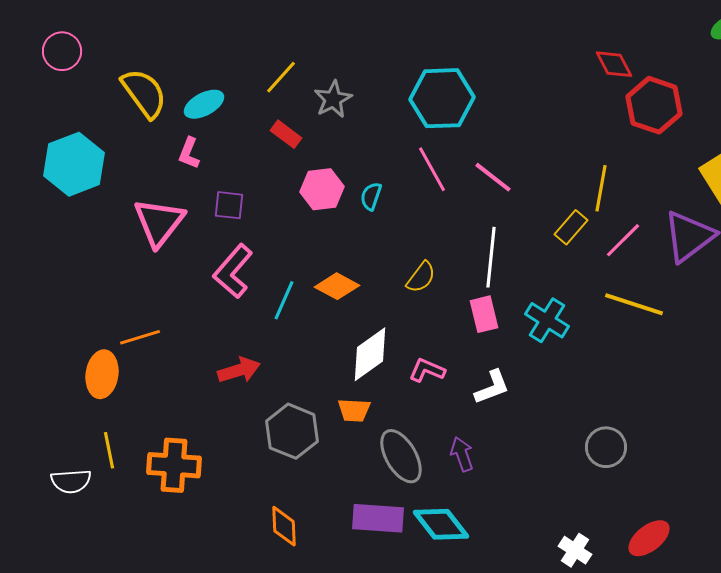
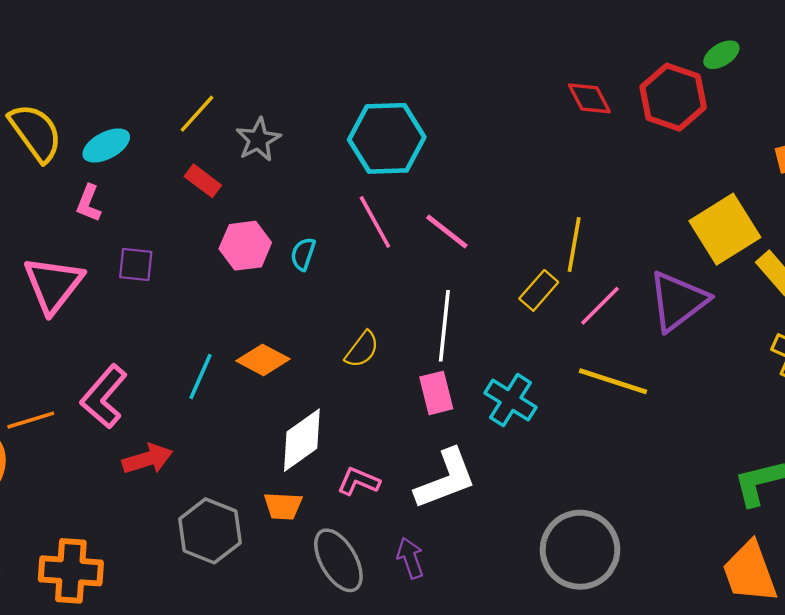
red hexagon: (654, 105) -> (673, 97), moved
pink L-shape: (233, 271) -> (104, 397), moved
pink L-shape: (427, 370) -> (358, 481), moved
white L-shape: (492, 387) -> (446, 479), size x1.5
gray circle: (606, 447) -> (580, 550), size x1.6

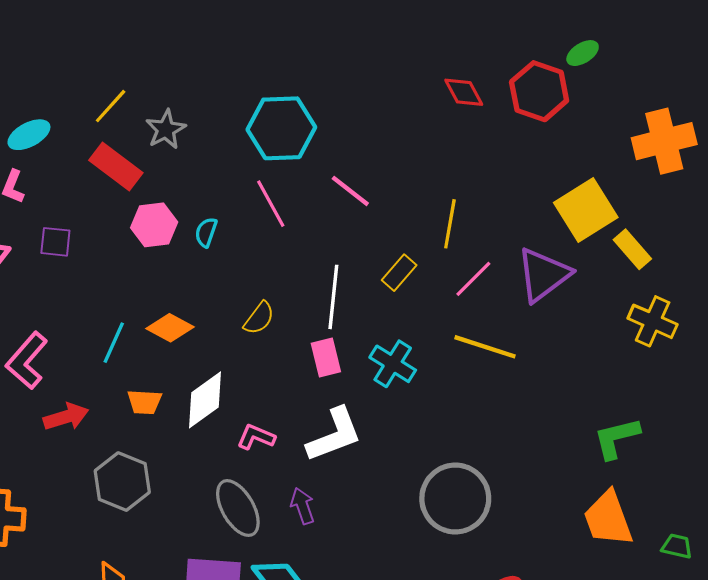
red rectangle: (203, 181) -> (116, 167), size x1.6
pink line: (447, 232) -> (350, 191), moved
yellow rectangle: (539, 290) -> (399, 273), moved
orange trapezoid: (283, 506) -> (145, 402), moved

